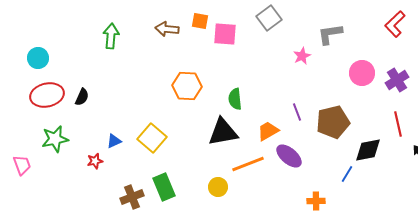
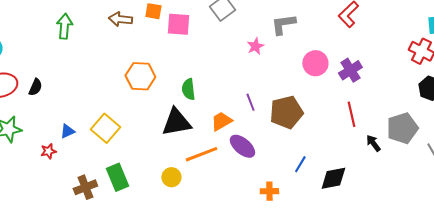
black diamond: (368, 150) -> (333, 178), moved

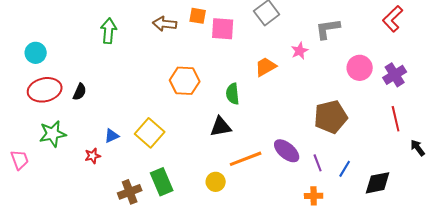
purple line: (250, 102) -> (318, 163), moved
orange trapezoid: (221, 121) -> (266, 67), moved
black triangle: (176, 122) -> (221, 127), size x0.7

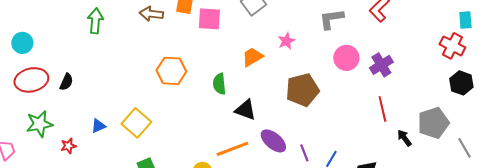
gray L-shape: (328, 29) -> (331, 19), moved
brown pentagon: (331, 117) -> (302, 90), moved
black triangle: (221, 127) -> (245, 110), moved, turned 30
red star: (93, 156) -> (68, 146), moved

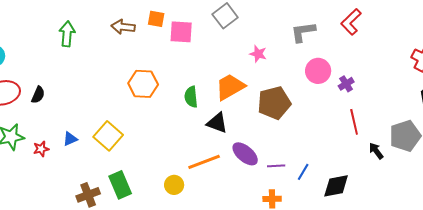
pink star: (286, 41) -> (258, 54), turned -30
orange trapezoid: (252, 57) -> (230, 87), moved, size x1.4
purple cross: (381, 65) -> (346, 84), moved, size x0.7
red star: (68, 146) -> (41, 149), moved
purple line: (304, 153) -> (276, 166), turned -72

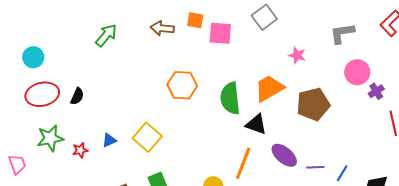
green arrow: (67, 34) -> (106, 35), turned 35
purple cross: (346, 84) -> (376, 91), moved
green semicircle: (191, 97) -> (230, 98), size x1.5
orange line: (204, 162) -> (243, 163), turned -48

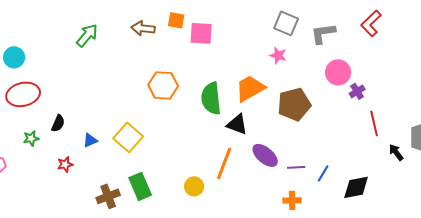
gray square: (264, 17) -> (286, 23), moved, turned -30
black semicircle: (77, 96) -> (58, 123), moved
green star: (50, 138) -> (31, 138), size x0.6
red star: (80, 150) -> (65, 164), moved

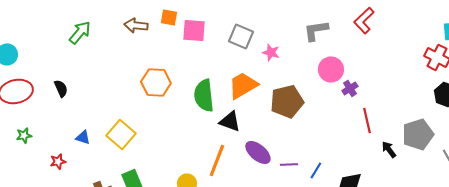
gray square: (286, 23) -> (241, 36), moved
black semicircle: (58, 123) -> (61, 88), moved, turned -48
blue triangle: (90, 140) -> (83, 137), turned 42

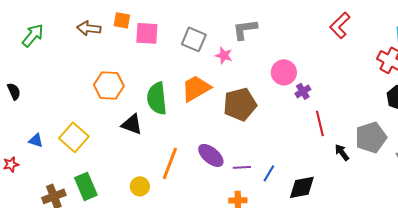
red L-shape: (364, 20) -> (340, 25), moved
gray L-shape: (316, 30) -> (245, 29), moved
black triangle: (230, 121) -> (132, 124), moved

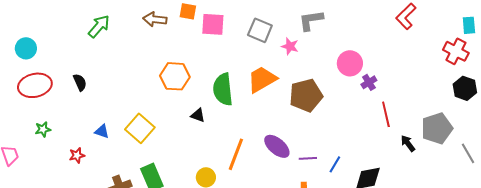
black triangle: (132, 124) -> (198, 115), size x0.7

